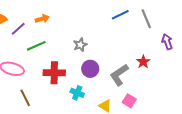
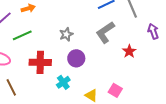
gray L-shape: (119, 75) -> (105, 32), moved
cyan cross: (77, 93) -> (63, 82), turned 32

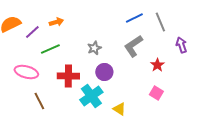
cyan cross: (63, 82) -> (91, 96), size x1.6
pink square: (115, 90) -> (156, 93), moved

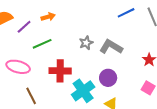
gray L-shape: (133, 46) -> (111, 47), moved, turned 65
purple circle: (104, 72) -> (108, 78), moved

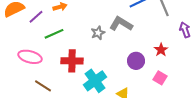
gray L-shape: (111, 47) -> (121, 24), moved
purple circle: (108, 78) -> (136, 61), moved
brown line: (31, 96) -> (43, 86), turned -30

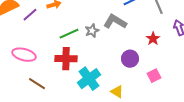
green line: (54, 34) -> (69, 34), moved
red star: (161, 50) -> (153, 39), moved
pink square: (160, 78) -> (154, 76), turned 32

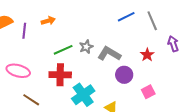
purple line: (30, 15) -> (24, 31), turned -42
gray L-shape: (115, 22) -> (109, 54), moved

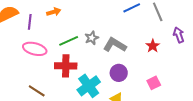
pink ellipse: (18, 71) -> (35, 49), moved
purple circle: (124, 75) -> (119, 73), moved

